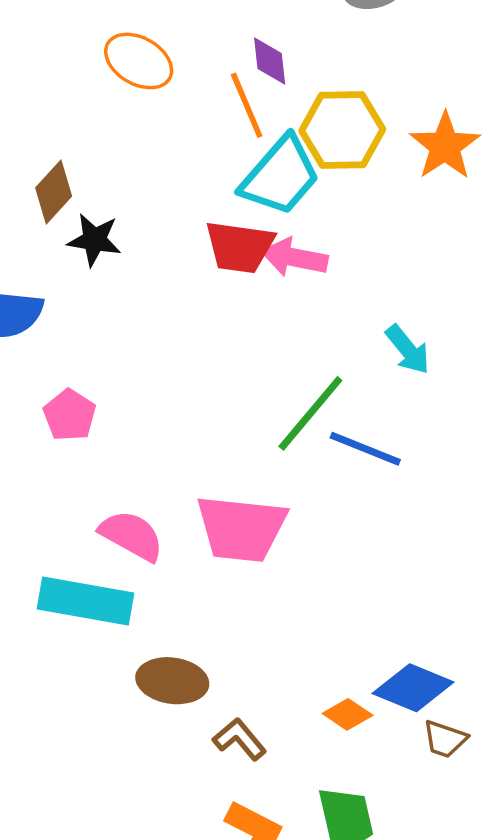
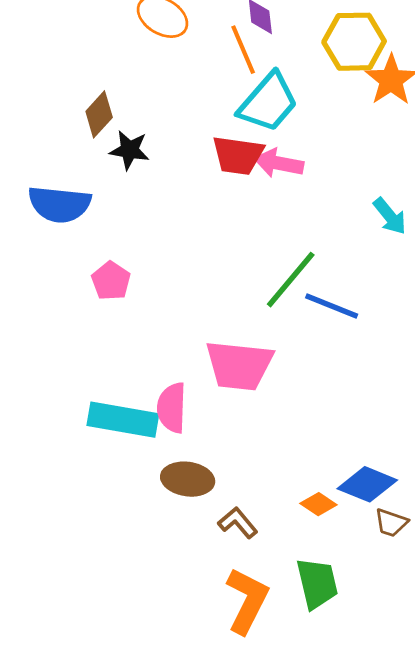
yellow hexagon: (342, 130) -> (354, 42), moved
cyan arrow: (408, 350) -> (390, 216), moved
pink semicircle: (132, 536) -> (172, 408), moved, turned -117

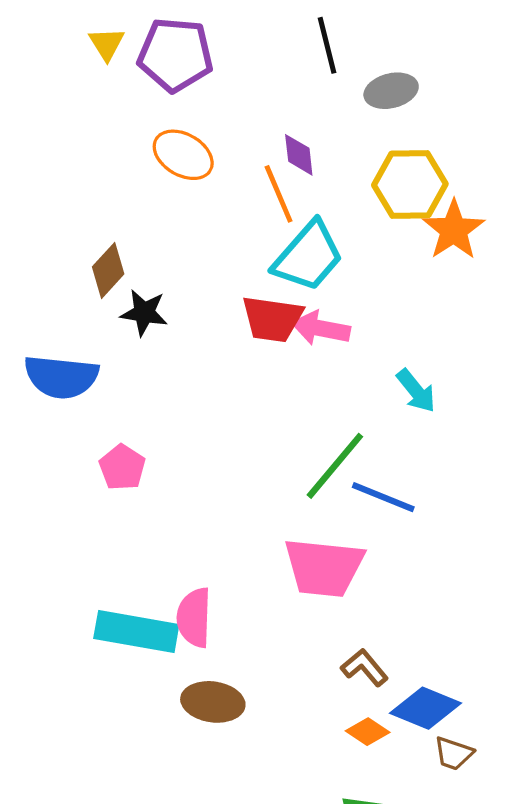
cyan arrow: (390, 216) -> (416, 391), moved
pink trapezoid: (239, 365) -> (324, 567), moved
brown L-shape: (238, 523) -> (365, 668), moved

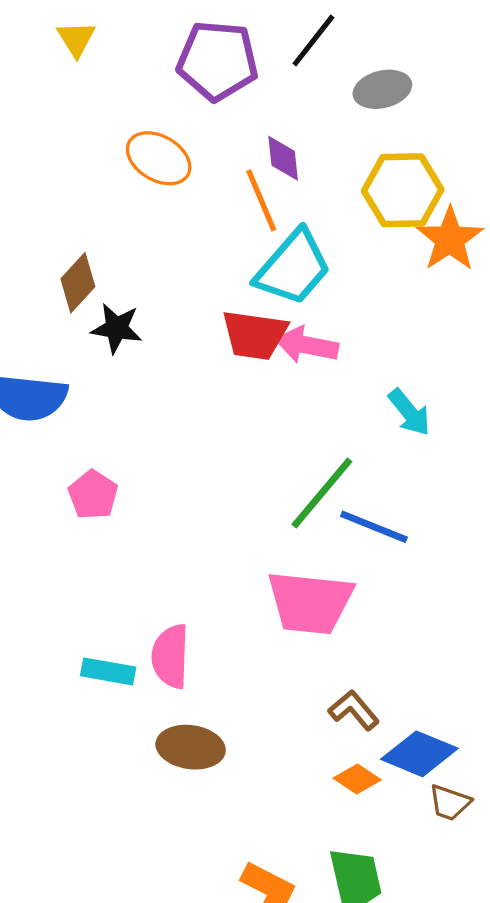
black line: (327, 45) -> (313, 40), turned 52
purple pentagon: (175, 55) -> (218, 61), moved
cyan rectangle: (136, 632) -> (108, 671), size x0.6

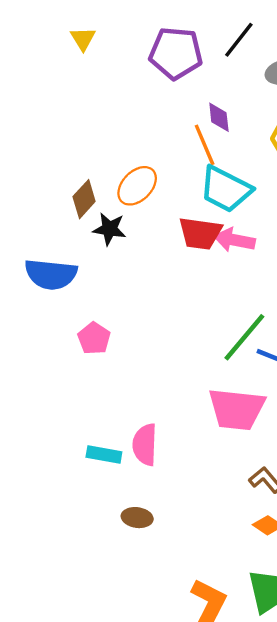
orange ellipse: (159, 158) -> (137, 186), moved, turned -75
cyan trapezoid: (293, 268) -> (226, 189), turned 76
brown ellipse: (191, 747) -> (137, 518), moved, size x0.7

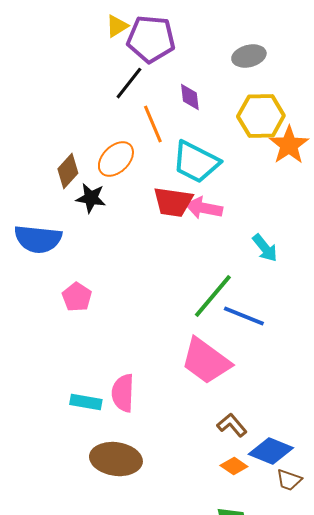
yellow triangle: (83, 39) -> (117, 26), moved, turned 30
black line: (239, 40) -> (129, 83), moved
orange line: (205, 145) -> (153, 124), moved
pink trapezoid: (237, 409) -> (206, 361), turned 30
brown ellipse: (137, 518) -> (116, 459), size x1.8

